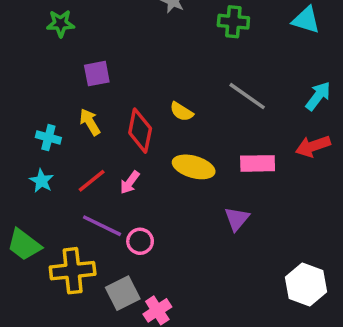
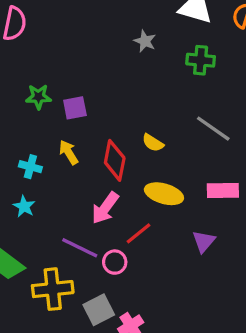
green star: (61, 23) -> (38, 97), moved
red line: (92, 181) -> (139, 233), moved
pink arrow: (130, 182) -> (105, 208), size x1.5

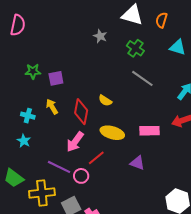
green cross: (201, 60) -> (135, 48), turned 30
gray line: (213, 129) -> (142, 78), moved
purple triangle: (204, 241) -> (137, 163), turned -49

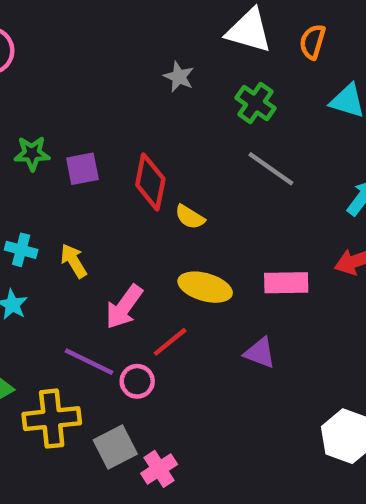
yellow arrow: (52, 107) -> (74, 261), moved
red diamond: (81, 112) -> (150, 182), moved

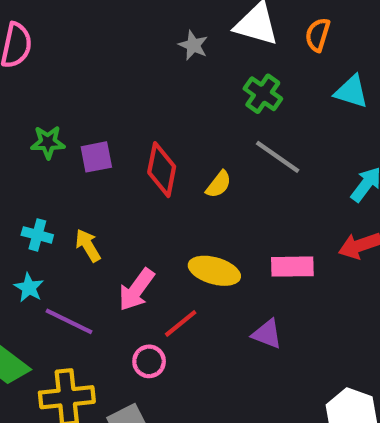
gray star: (179, 77) -> (193, 45), moved
yellow semicircle: (190, 217) -> (219, 184), moved, turned -84
purple line: (89, 362) -> (69, 321), moved

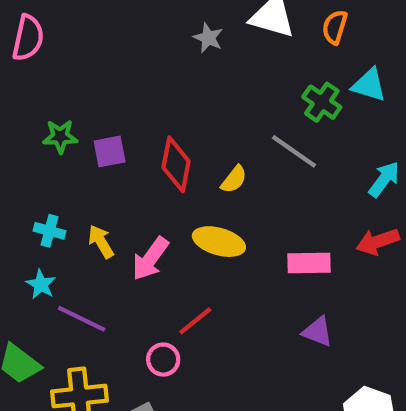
green cross: (263, 94) -> (322, 102), moved
yellow ellipse: (214, 271) -> (219, 242), moved
pink arrow: (136, 290) -> (150, 259), moved
purple triangle: (267, 334) -> (318, 332), moved

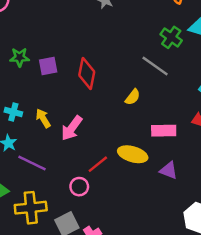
yellow semicircle: (234, 179) -> (133, 97), moved
yellow ellipse: (219, 242) -> (133, 154), moved

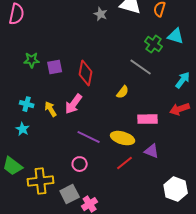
pink arrow: (72, 128) -> (74, 104), moved
purple line: (32, 163) -> (89, 137), moved
red line: (98, 164) -> (125, 163), moved

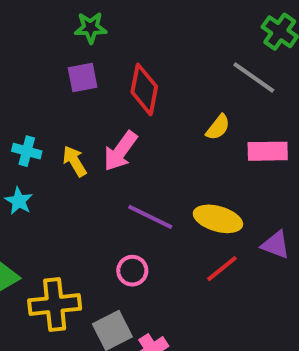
green star: (32, 60) -> (90, 28), moved
pink rectangle: (148, 119) -> (268, 151), moved

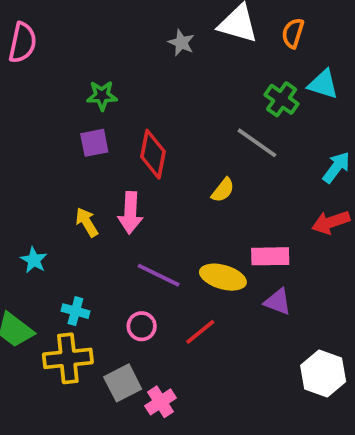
cyan cross: (27, 151) -> (75, 311), moved
pink arrow: (120, 151) -> (130, 213), turned -33
pink rectangle: (268, 151) -> (270, 256), moved
red line: (222, 269) -> (200, 332), moved

